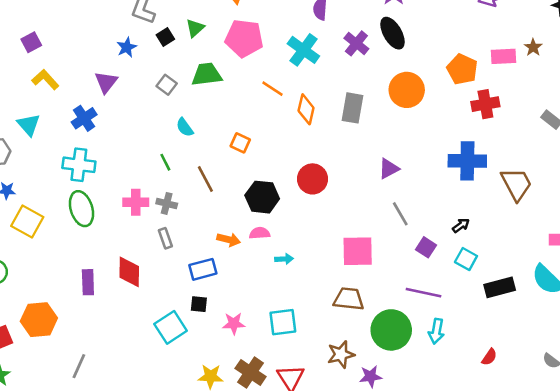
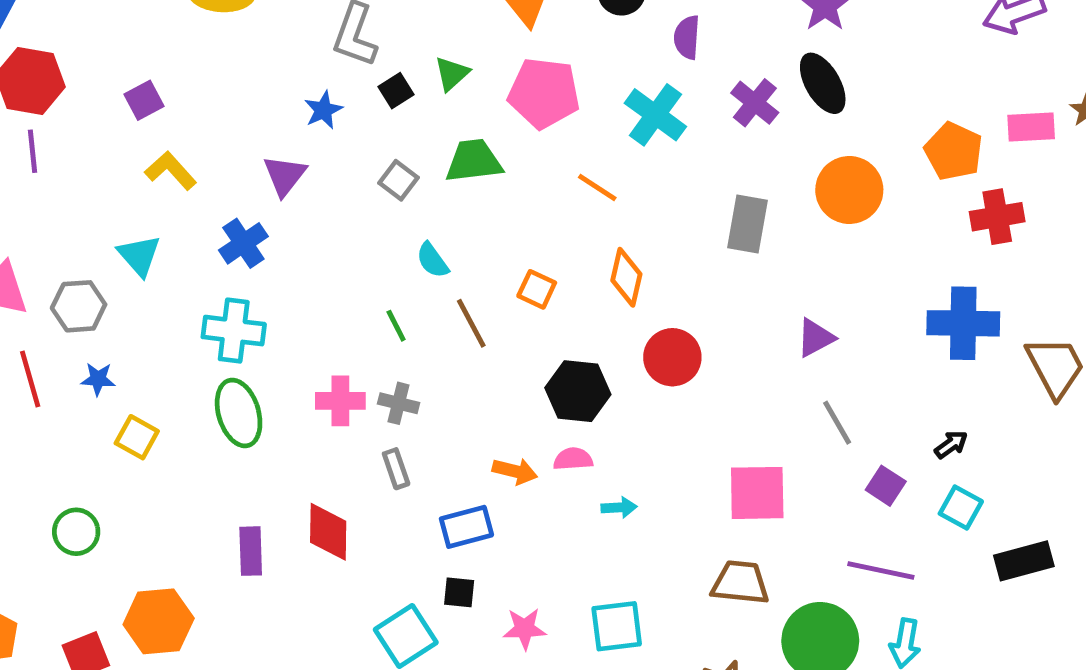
orange diamond: (306, 109) -> (626, 277), moved
brown line: (205, 179) -> (471, 323), moved
yellow square: (27, 222) -> (137, 437), size x0.7

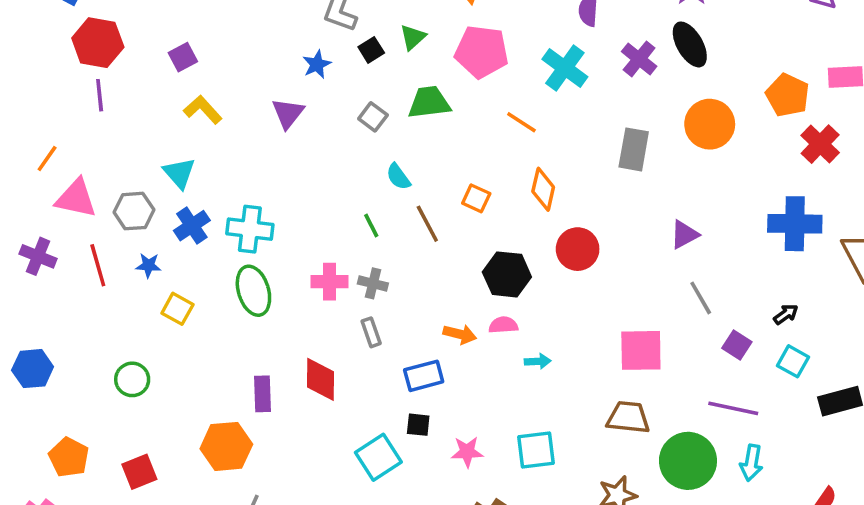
red cross: (997, 217) -> (820, 144), turned -36
blue cross: (243, 243) -> (192, 226), moved
orange hexagon: (159, 621) -> (226, 446), moved

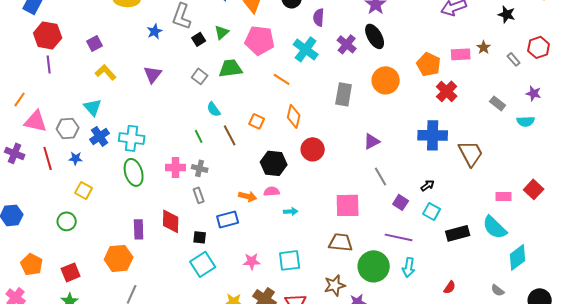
blue star: (317, 64) -> (155, 31), moved
yellow square: (177, 309) -> (84, 190), moved
black square: (418, 425) -> (200, 237), moved

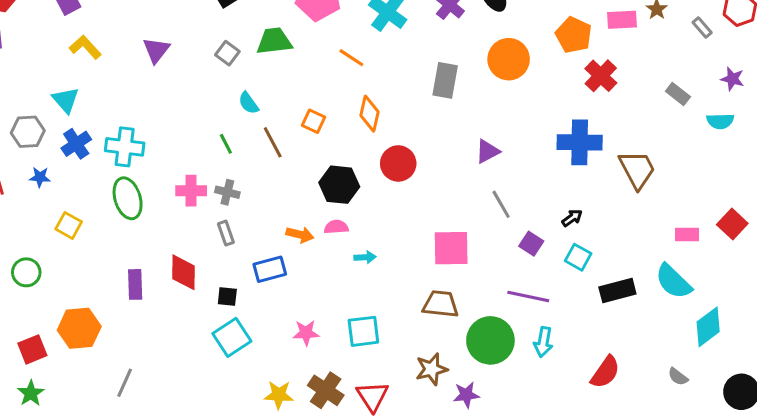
yellow square: (84, 190) -> (69, 225), moved
orange hexagon: (119, 258) -> (79, 328), moved
red semicircle: (450, 287) -> (605, 372), size x1.6

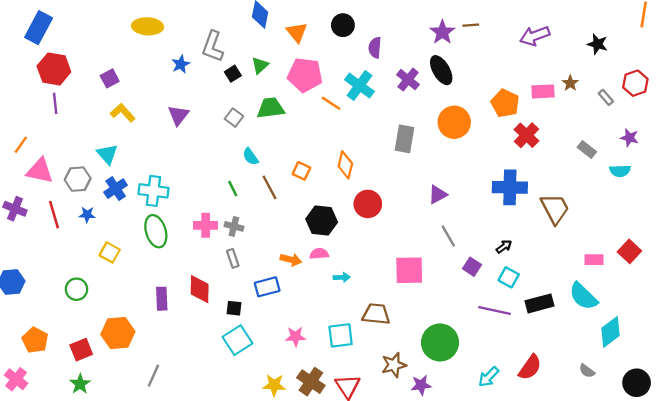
orange line: (351, 58) -> (331, 103), moved
purple line: (528, 297) -> (494, 311), moved
brown trapezoid: (441, 304) -> (376, 314), moved
cyan arrow: (543, 342) -> (489, 377), moved, turned 35

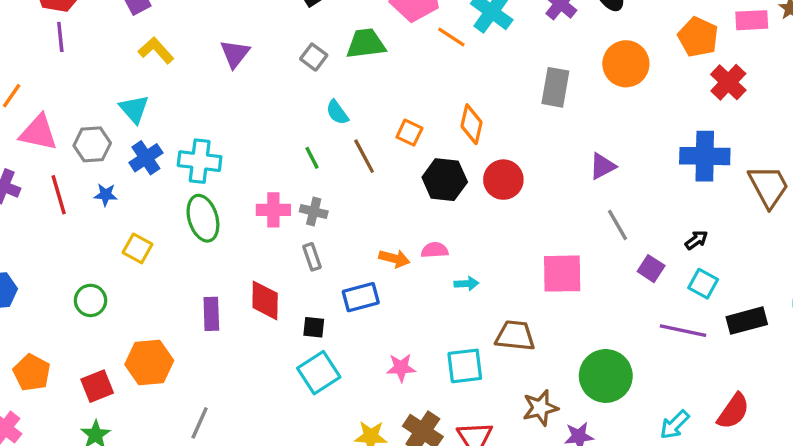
black hexagon: (322, 221) -> (445, 180), moved

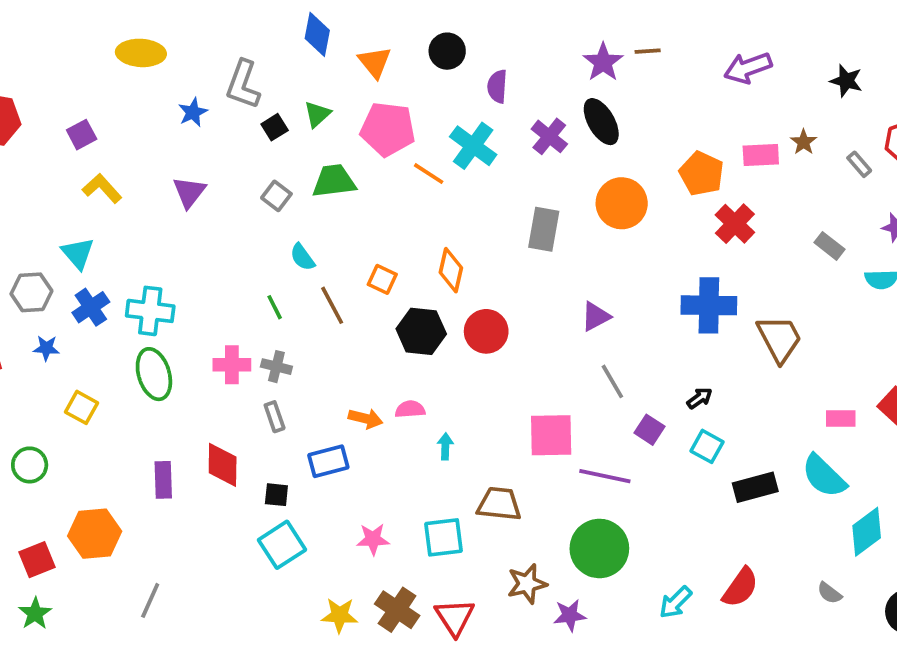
cyan arrow: (466, 284) -> (445, 446), turned -85
purple line: (683, 331) -> (605, 476), moved

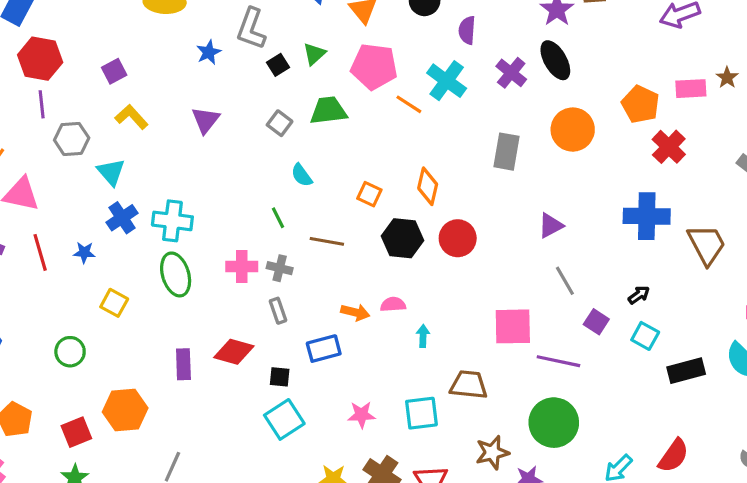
gray hexagon: (31, 292) -> (72, 139), moved
brown line: (332, 305) -> (327, 241), moved, turned -52
red diamond: (223, 465) -> (234, 352), turned -75

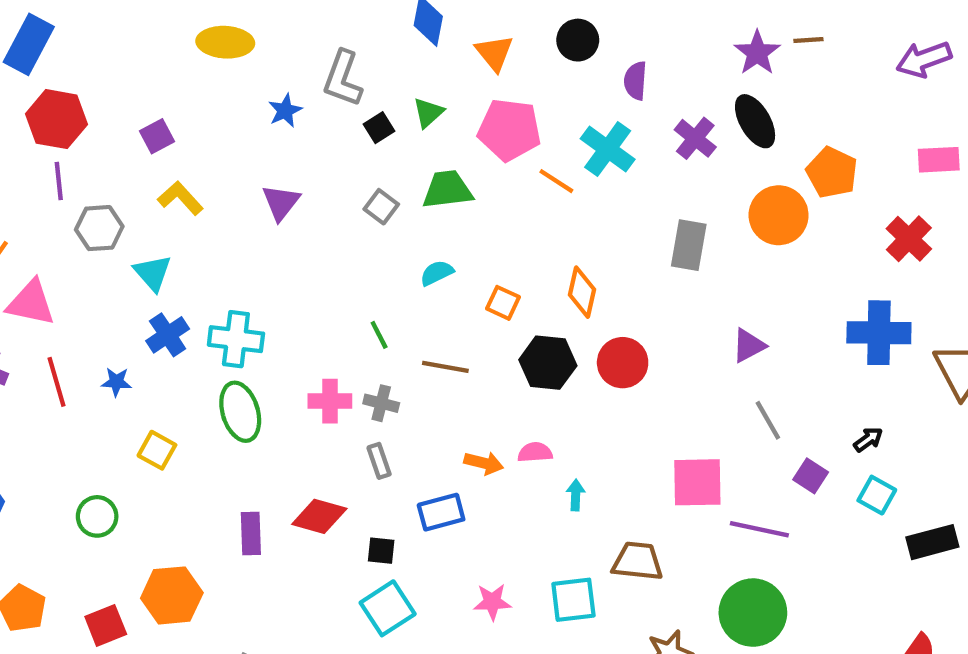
orange pentagon: (640, 104) -> (832, 173), moved
cyan semicircle: (302, 175) -> (437, 273), moved, turned 100

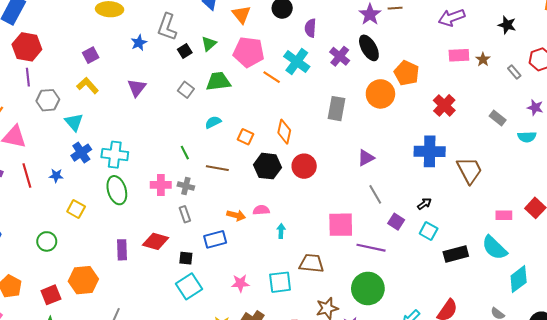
purple square: (157, 136) -> (91, 55), moved
pink rectangle: (939, 160) -> (459, 55), moved

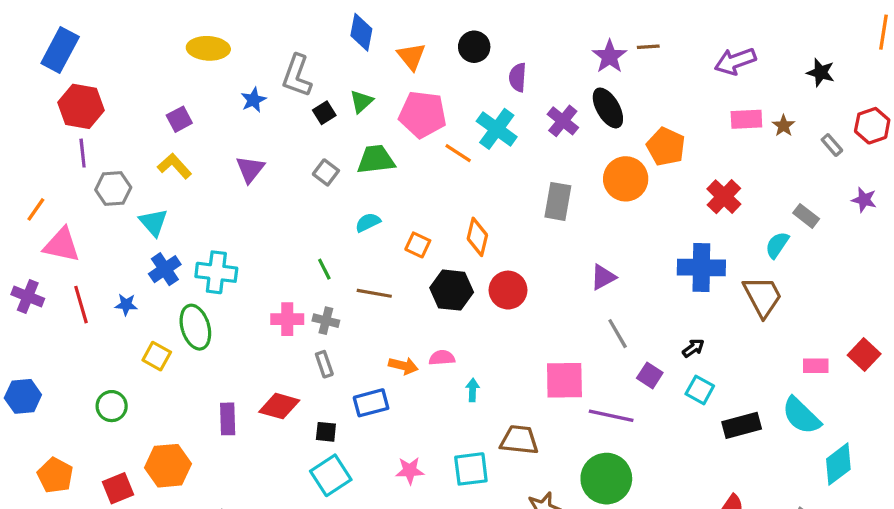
cyan semicircle: (527, 137) -> (777, 245), moved, turned 126
green ellipse: (117, 190) -> (195, 327), moved

